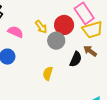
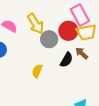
red circle: (64, 25) -> (68, 31), moved
yellow arrow: (41, 27) -> (36, 24), size x1.5

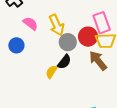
brown arrow: (82, 53) -> (98, 61), size x1.5
black semicircle: (67, 60) -> (64, 62), moved

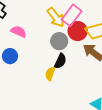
pink rectangle: (102, 23) -> (72, 15), moved, turned 70
yellow arrow: (57, 25) -> (56, 17), moved

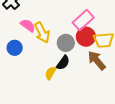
yellow arrow: (56, 17) -> (42, 32), moved

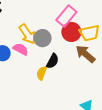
pink semicircle: (28, 25) -> (21, 49), moved
gray circle: (66, 43) -> (42, 38), moved

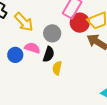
yellow arrow: (27, 34) -> (24, 22), moved
black semicircle: (53, 61) -> (49, 54), moved

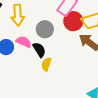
yellow arrow: (24, 22) -> (18, 15), turned 35
black semicircle: (49, 54) -> (39, 50), turned -56

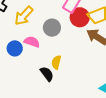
yellow arrow: (18, 15) -> (24, 16), turned 50
black semicircle: (39, 50) -> (47, 74), moved

